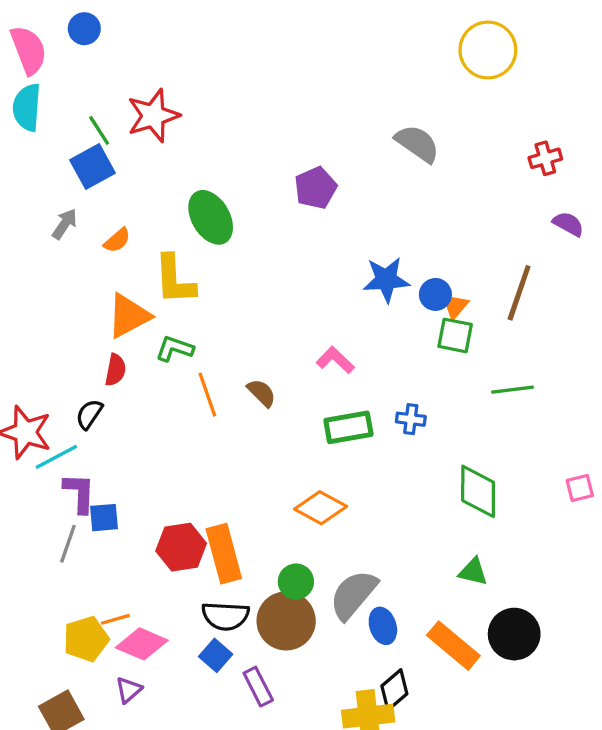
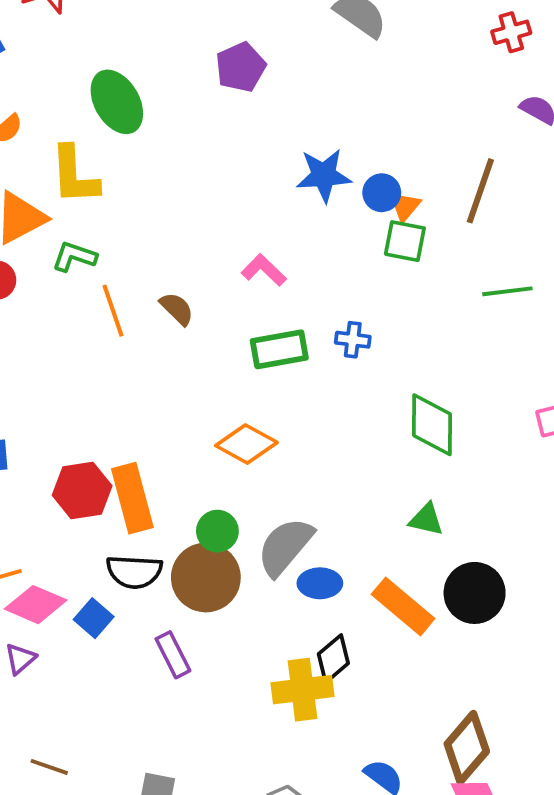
green line: (513, 390) -> (507, 291), moved
blue ellipse: (383, 626) -> (320, 583), turned -72
blue square: (216, 655) -> (94, 618), moved

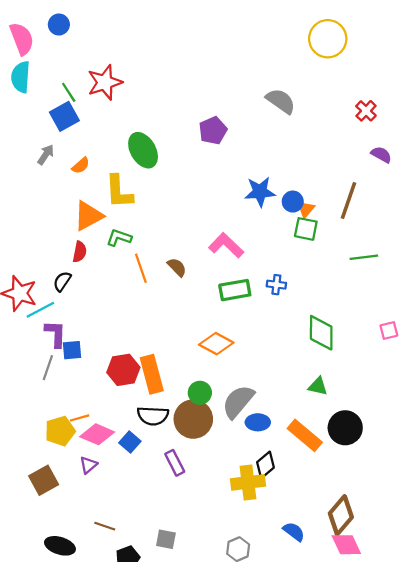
red cross: (511, 32) -> (366, 111), turned -30
pink L-shape: (264, 270) -> (226, 245), size x1.4

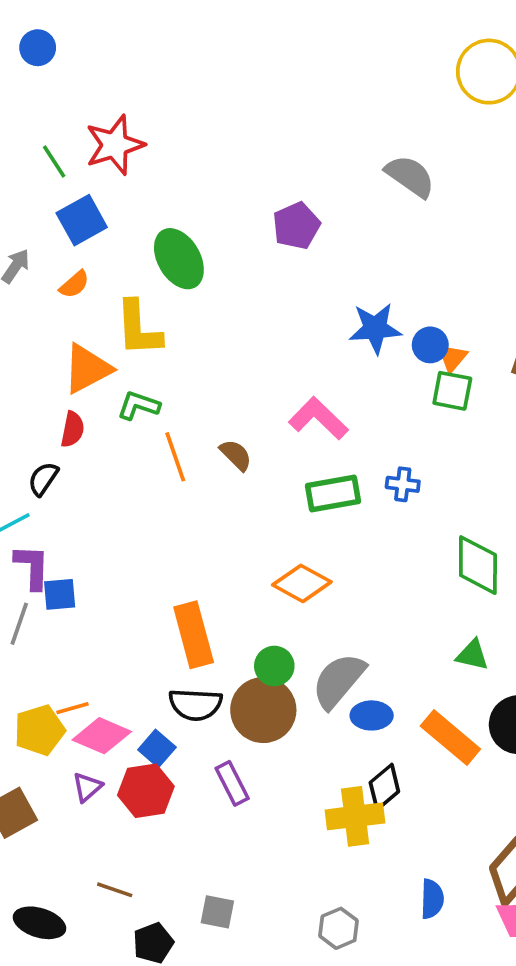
blue square: (64, 116) -> (82, 220), moved
red hexagon: (123, 370) -> (146, 791), moved
blue semicircle: (294, 532) -> (432, 899), turned 55

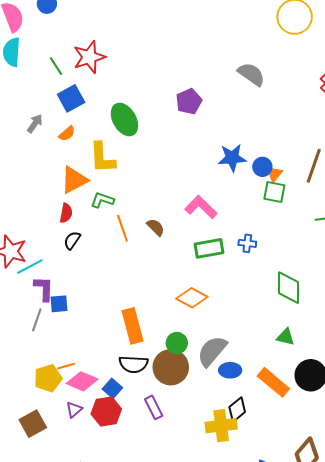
black semicircle: (43, 479) -> (72, 240), moved

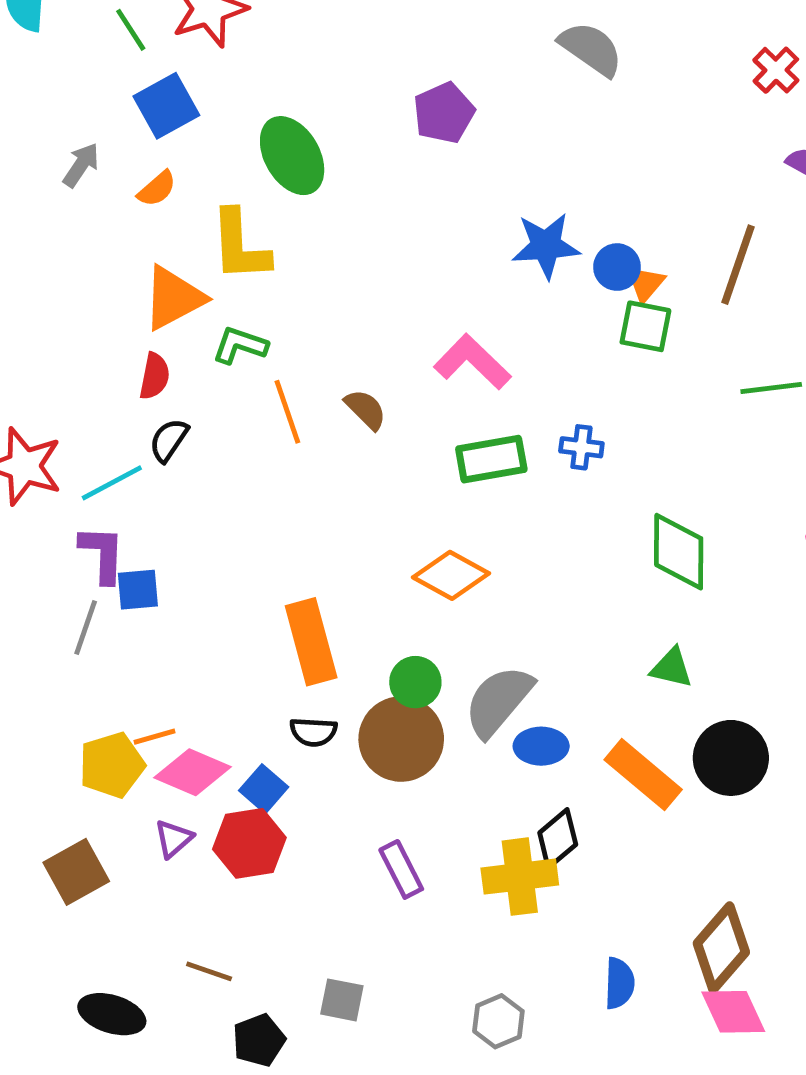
cyan line: (30, 267) -> (112, 483), moved
black semicircle: (134, 364) -> (313, 732), size x0.7
purple rectangle: (154, 407) -> (401, 869), moved

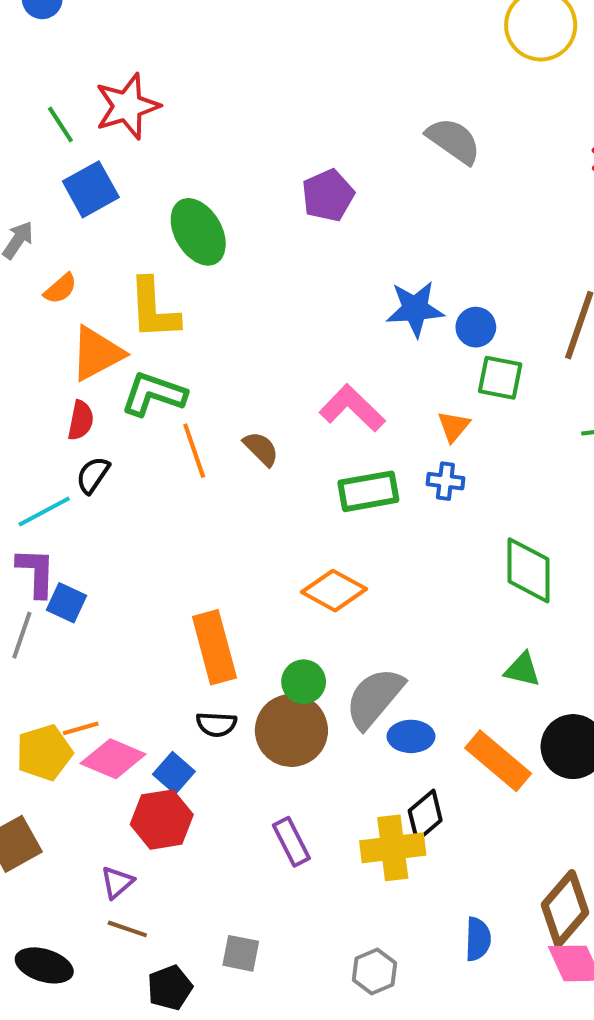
orange semicircle: (157, 189) -> (60, 289), moved
orange triangle: (645, 284) -> (454, 426), moved
green L-shape: (240, 345) -> (154, 394), size x1.4
blue square: (138, 590) -> (66, 603), turned 30
purple triangle: (173, 839) -> (117, 882), moved

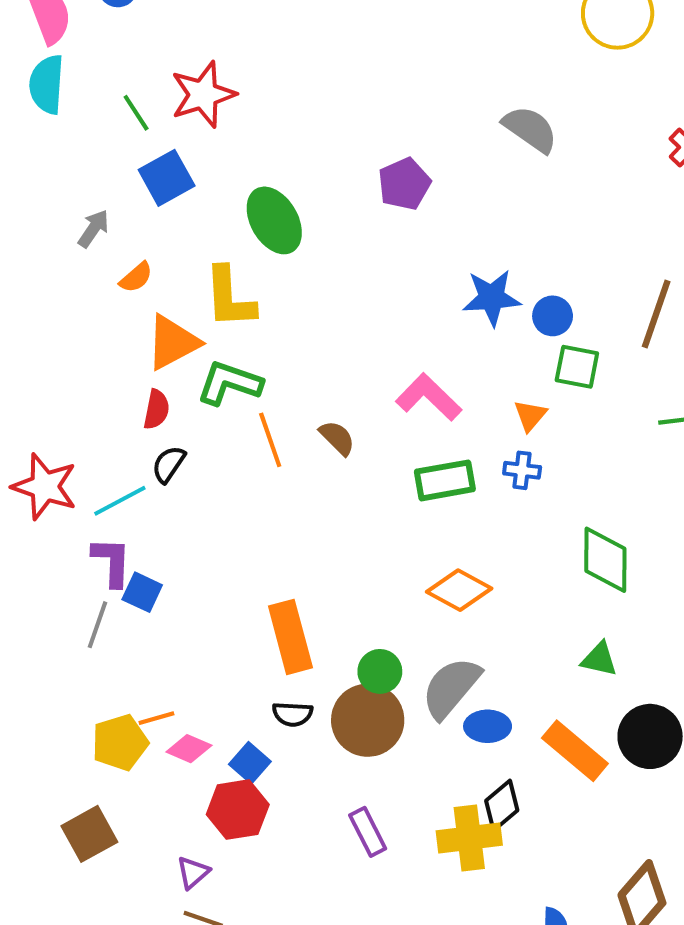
orange diamond: (334, 591) -> (459, 590), moved
pink diamond: (113, 759) -> (189, 749), size x0.7

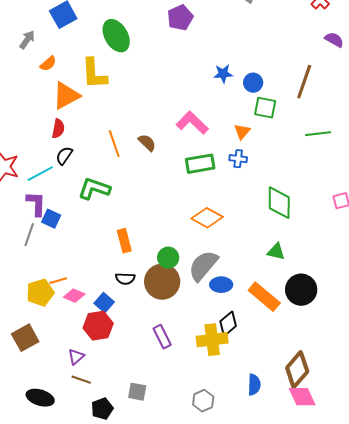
blue star: (492, 298) -> (223, 74), size x0.7
green L-shape: (230, 383) -> (94, 189), moved
orange rectangle: (290, 637) -> (124, 241), size x0.7

